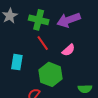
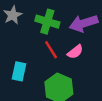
pink semicircle: (68, 50) -> (75, 52), moved

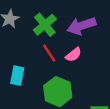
green cross: (47, 22) -> (45, 25), turned 35

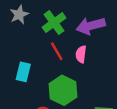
pink semicircle: (74, 55) -> (81, 54), turned 133

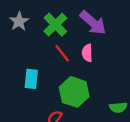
purple arrow: (91, 26) -> (93, 23), turned -116

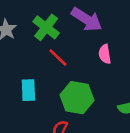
pink semicircle: (87, 53) -> (105, 54), moved

